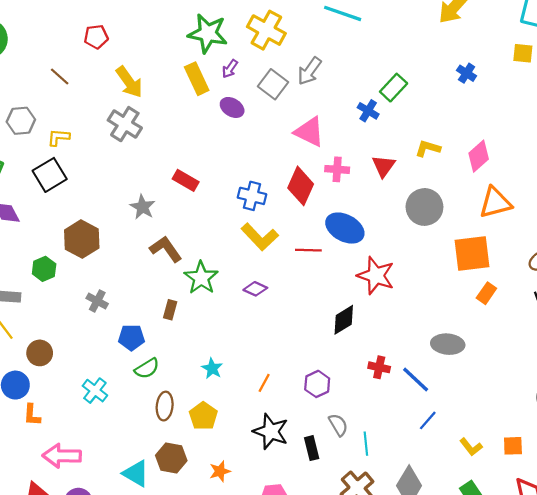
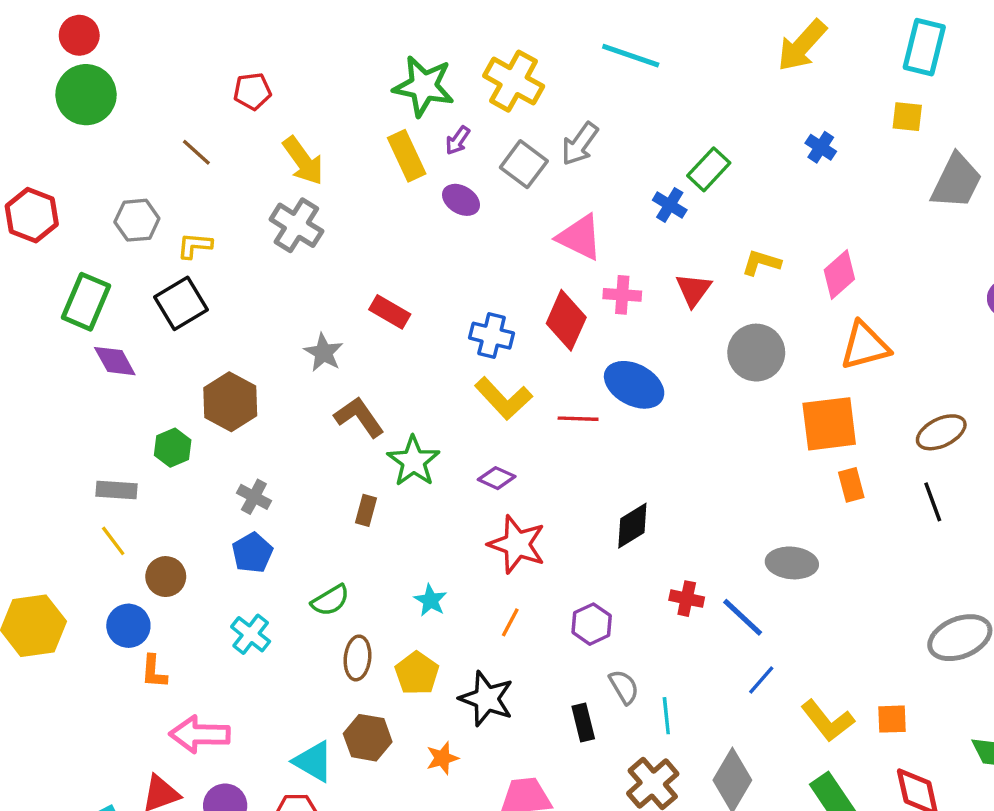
red star: (376, 276) -> (517, 544), moved
orange rectangle: (486, 293) -> (851, 485), turned -50
blue pentagon: (131, 337) -> (252, 553), moved, turned -30
black star: (271, 431) -> (486, 699), moved
yellow L-shape: (471, 447) -> (828, 721), size x1.5

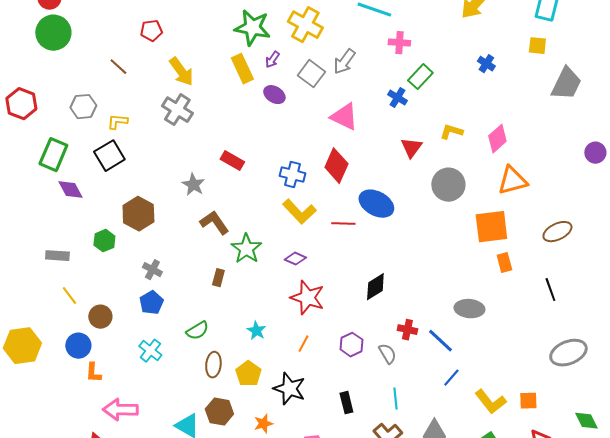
pink cross: (622, 295) -> (399, 43), moved
gray rectangle: (117, 490) -> (57, 256), moved
black line: (933, 502) -> (550, 290), moved
gray semicircle: (624, 687) -> (387, 354), moved

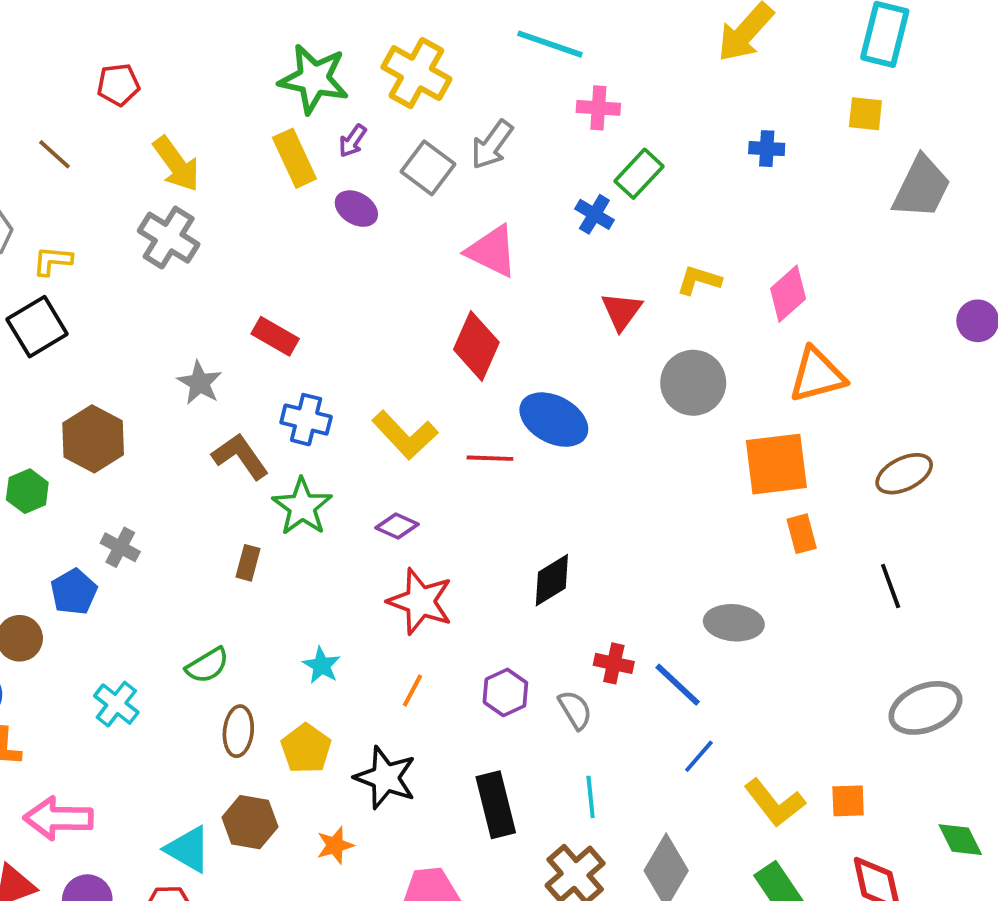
blue cross: (486, 64) -> (767, 149), turned -30
blue cross: (292, 175) -> (306, 420), moved
blue pentagon: (151, 303) -> (74, 592), moved
black rectangle: (346, 403) -> (496, 805), size x1.5

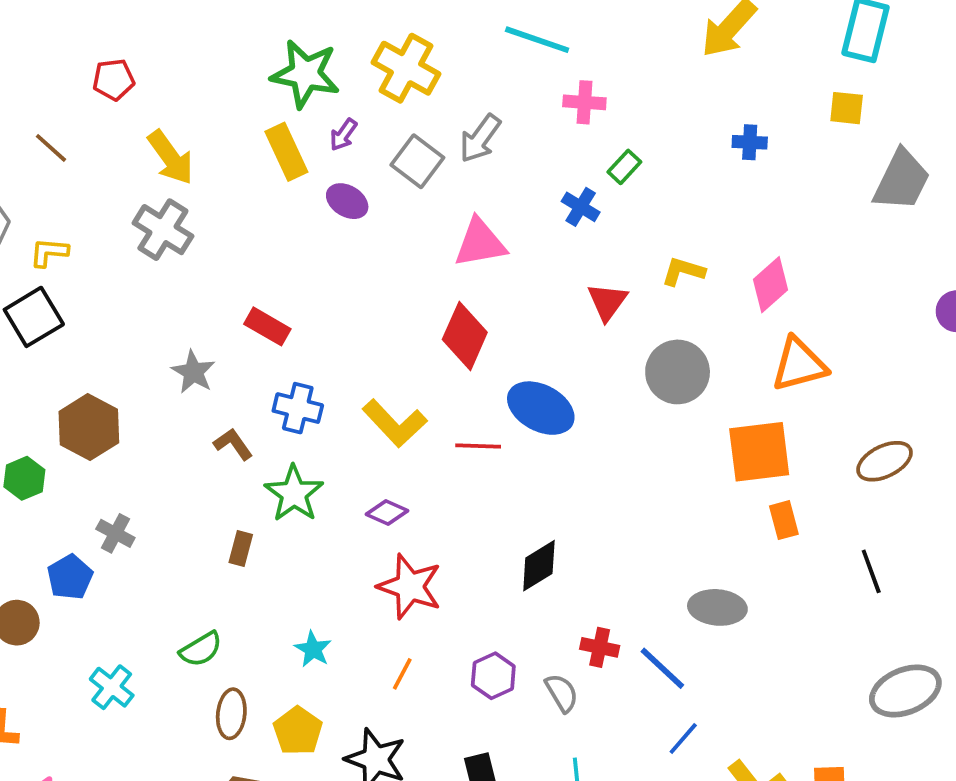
green rectangle: (639, 174) -> (624, 167), size x0.7
pink triangle: (492, 251) -> (480, 243), turned -36
brown L-shape: (240, 456) -> (233, 444), size x0.7

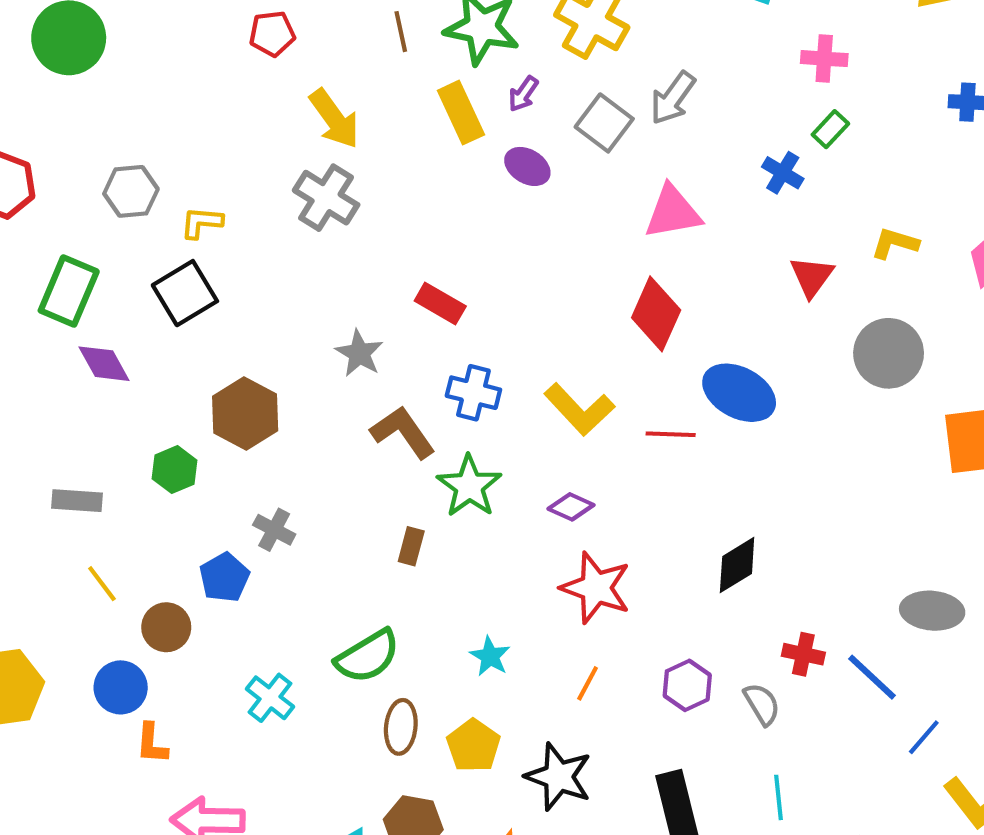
pink cross: (584, 102) -> (824, 59), moved
brown line: (51, 148) -> (401, 32), moved, turned 36
brown L-shape: (233, 444) -> (403, 432), size x1.5
green semicircle: (201, 649) -> (368, 656), size x1.4
blue line: (683, 738) -> (924, 737), moved

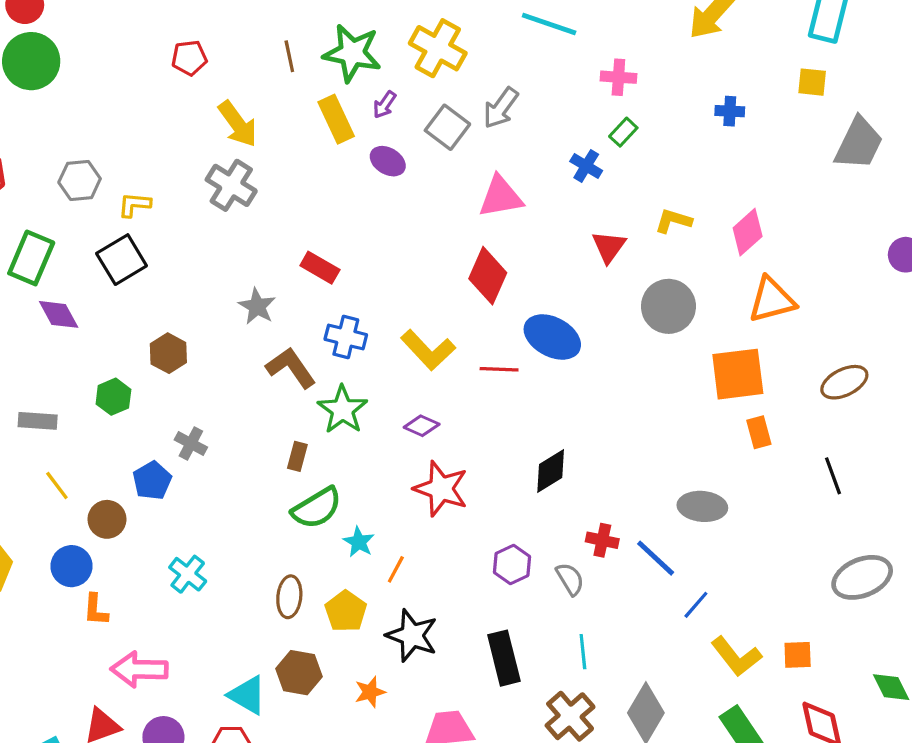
brown hexagon: (245, 413) -> (168, 353), size x0.7
green semicircle: (368, 656) -> (317, 508), moved
orange line: (588, 683) -> (396, 569), moved

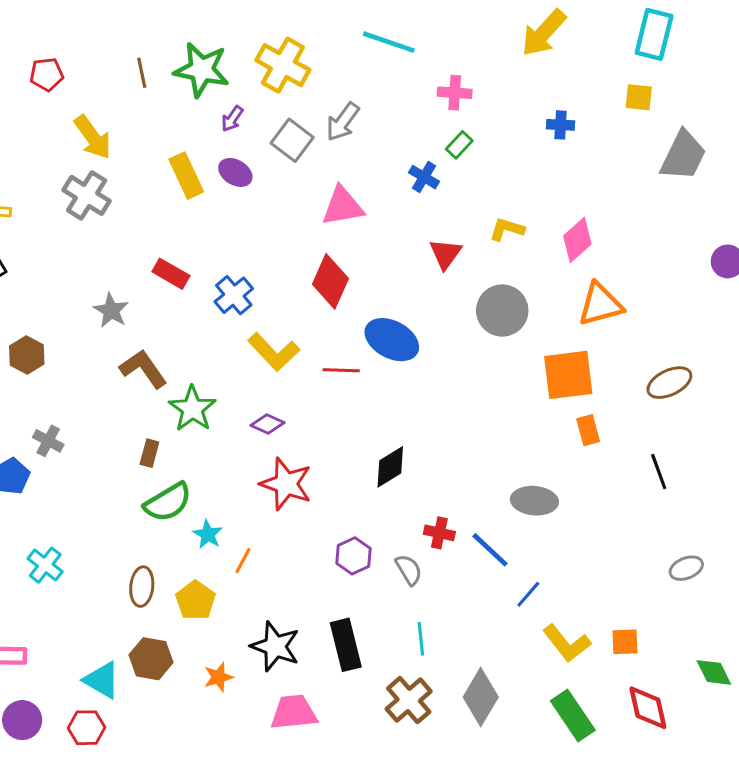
yellow rectangle: (336, 119) -> (186, 176), moved
blue cross: (346, 337) -> (234, 295), moved, turned 36
gray ellipse: (862, 577) -> (686, 568), size x0.6
black star: (412, 636) -> (275, 646), moved

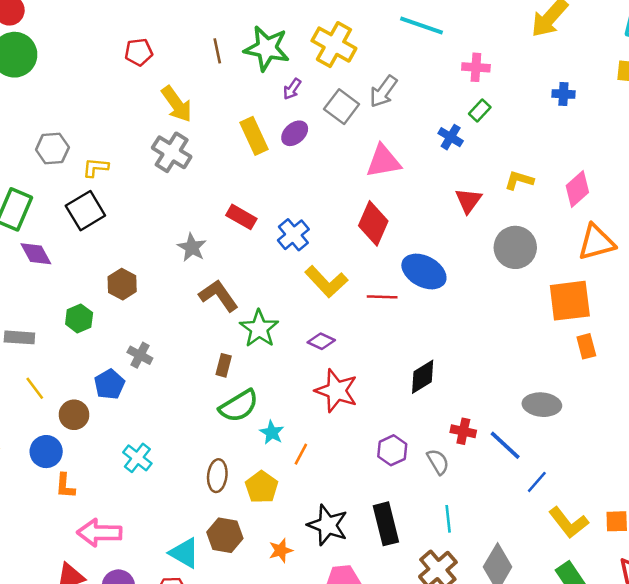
purple ellipse: (235, 172) -> (295, 133), turned -72

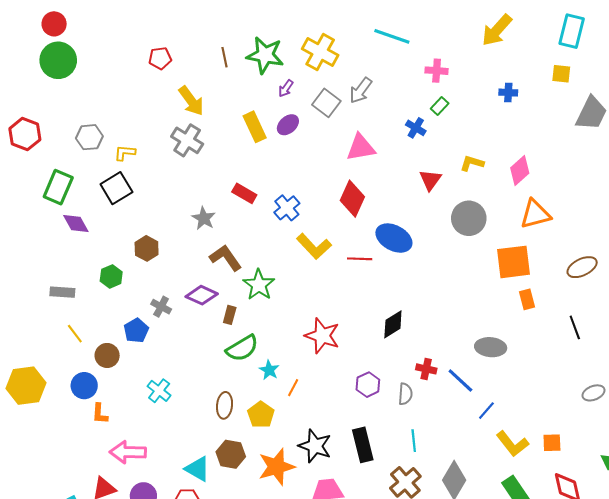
purple diamond: (321, 341) -> (202, 295), moved, size x1.4
gray semicircle: (438, 462) -> (405, 394), turned 35
orange star: (281, 550) -> (276, 467), size x1.8

